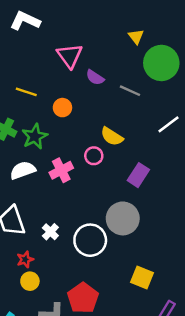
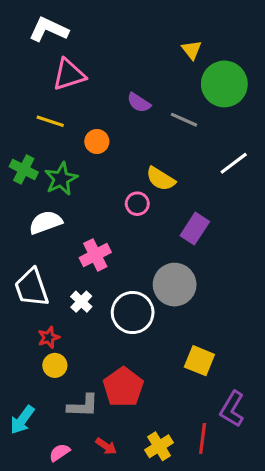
pink triangle: (70, 56) -> (69, 75), moved, turned 48
pink cross: (61, 170) -> (95, 255), moved

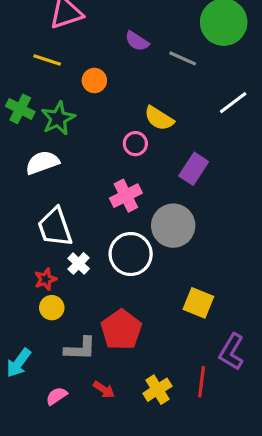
pink cross: (95, 255) -> (126, 196), moved
white trapezoid: (32, 288) -> (55, 227), moved
white cross: (81, 302) -> (79, 263), moved

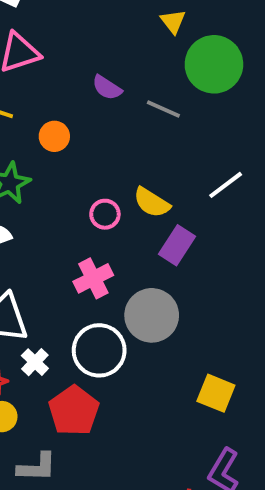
white line: (233, 103) -> (226, 185), moved
yellow semicircle: (159, 118) -> (152, 202), moved
yellow square: (198, 303) -> (216, 393), moved
red pentagon: (121, 330) -> (74, 411), moved

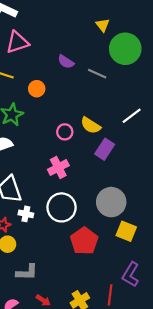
gray circle: (152, 315) -> (111, 202), moved
white cross: (35, 362) -> (26, 214), turned -32
red pentagon: (74, 411) -> (84, 241), moved

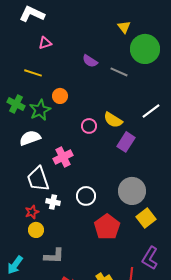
pink triangle: (17, 42) -> (45, 43), size x0.6
orange circle: (37, 89) -> (60, 96), moved
pink cross: (58, 168) -> (63, 157), moved
white circle: (62, 207) -> (86, 196), size x0.7
yellow square: (126, 231) -> (146, 218), turned 30

